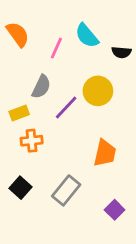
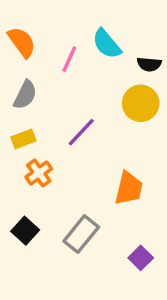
gray semicircle: (41, 87) -> (25, 95), moved
yellow circle: (98, 91) -> (141, 103), moved
orange cross: (32, 141) -> (39, 173), turned -30

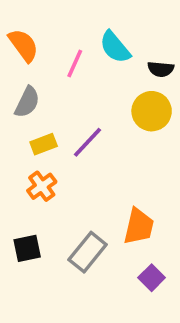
yellow rectangle: (23, 139) -> (44, 144), moved
orange trapezoid: (129, 188) -> (139, 226), moved
black square: (25, 231) -> (27, 248), turned 36

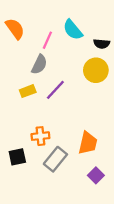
gray semicircle: (27, 102) -> (39, 64), moved
orange cross: (42, 186) -> (40, 136), moved, turned 30

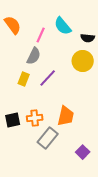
yellow rectangle: (28, 91) -> (24, 79), turned -48
orange trapezoid: (88, 143) -> (66, 116), moved
black square: (17, 157) -> (13, 120), moved

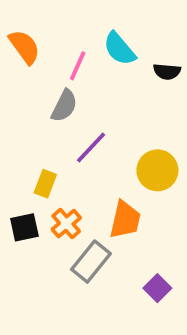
yellow circle: (83, 61) -> (157, 170), moved
yellow rectangle: (24, 79) -> (45, 184), moved
orange cross: (35, 118) -> (66, 224), turned -35

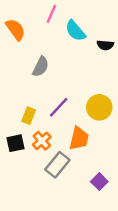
pink line: (78, 66) -> (51, 14), moved
purple line: (91, 148) -> (59, 107), moved

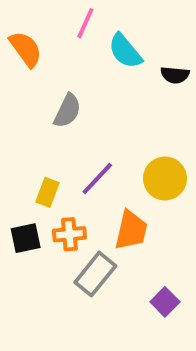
orange cross: (42, 141) -> (69, 234), turned 36

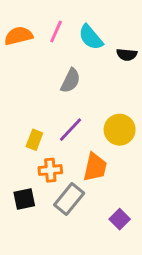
pink line: (85, 23) -> (56, 31), moved
orange semicircle: (26, 49) -> (19, 36), turned -68
gray semicircle: (67, 111) -> (70, 81), moved
black square: (26, 238) -> (24, 199), moved

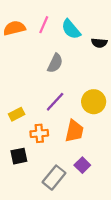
yellow rectangle: (34, 140) -> (17, 114), moved, turned 42
gray rectangle: (69, 199) -> (54, 178), moved
purple square: (120, 219) -> (82, 165), moved

